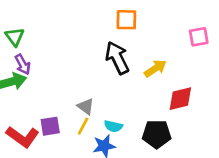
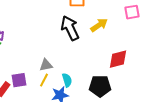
yellow arrow: (155, 68) -> (99, 25), moved
gray triangle: (86, 106) -> (46, 65), turned -48
cyan semicircle: (113, 126) -> (67, 80), turned -120

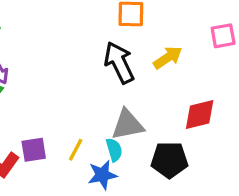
gray triangle: (46, 65) -> (128, 125), moved, size x1.5

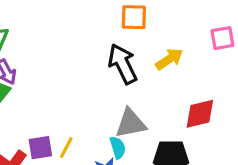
yellow line: (76, 150) -> (66, 148), moved

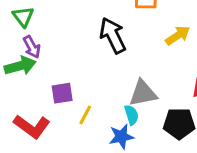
black arrow: (123, 64) -> (113, 35), moved
purple square: (40, 148) -> (62, 93), moved

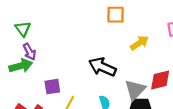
black arrow: (113, 35) -> (102, 67), moved, turned -40
gray triangle: (143, 93) -> (135, 90), moved, turned -35

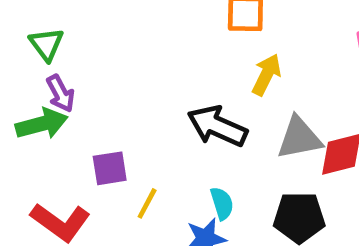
yellow arrow: (139, 43) -> (266, 75), moved, turned -30
gray triangle: (135, 90) -> (299, 138), moved, turned 35

